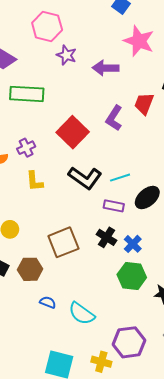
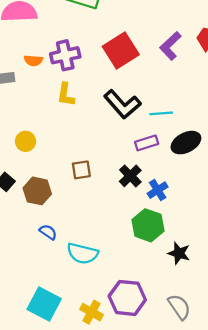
purple cross: (26, 148) -> (65, 55), size x1.4
purple rectangle: (114, 206) -> (147, 143), turned -42
brown square: (63, 242) -> (81, 170), size x0.6
cyan semicircle: (82, 313) -> (83, 253), turned -36

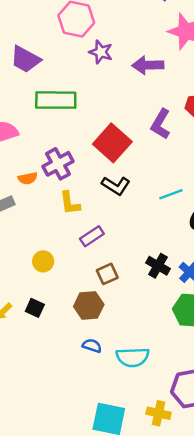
black L-shape: (122, 104) -> (116, 186), moved, size x0.7
purple rectangle: (147, 143) -> (92, 236), moved
brown hexagon: (37, 191) -> (89, 306), moved

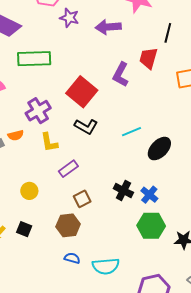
orange semicircle: (28, 178) -> (16, 135), moved

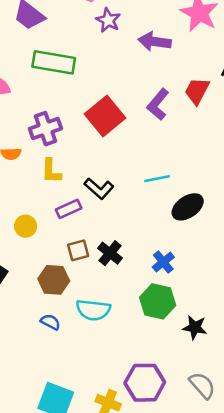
black L-shape: (86, 126) -> (99, 189), moved
yellow circle: (29, 191) -> (26, 226), moved
black cross: (123, 191) -> (110, 253), moved
cyan semicircle: (106, 266) -> (93, 310), moved

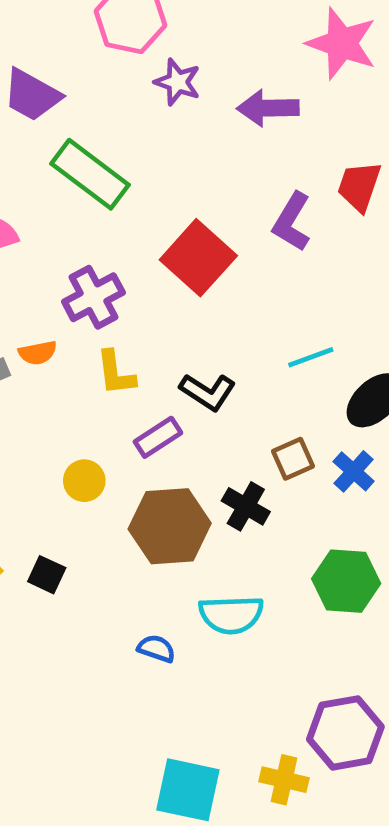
green rectangle: (54, 62) -> (90, 174), turned 36
brown square: (78, 250) -> (293, 459), moved
blue cross: (163, 262) -> (354, 471), moved
brown hexagon: (54, 280) -> (170, 526), moved, size x1.4

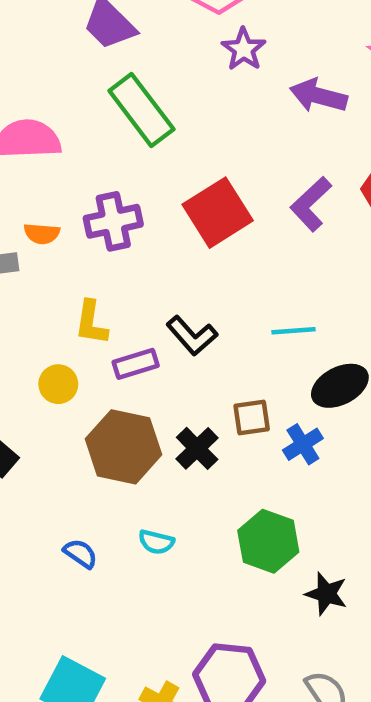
orange semicircle: (38, 353) -> (42, 234), moved
yellow L-shape: (116, 373) -> (91, 323), moved
cyan semicircle: (231, 615) -> (156, 542), size x0.6

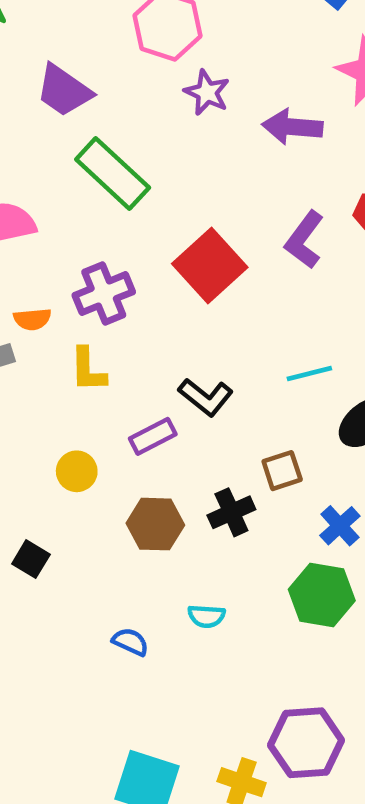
yellow L-shape: (91, 323) -> (88, 370), moved
blue cross: (303, 444) -> (340, 526), moved
brown hexagon: (124, 447) -> (155, 524), size x0.7
black cross: (197, 448) -> (231, 512), turned 30

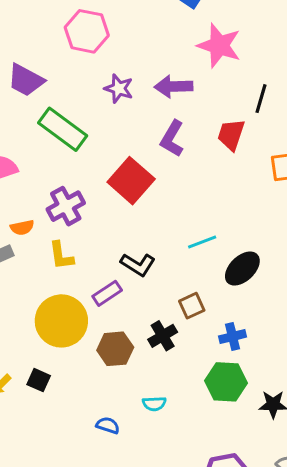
purple star: (207, 92) -> (119, 88), moved
purple L-shape: (304, 240) -> (172, 139), moved
yellow circle: (77, 471) -> (61, 321), size x2.0
blue cross: (340, 526) -> (233, 337), turned 35

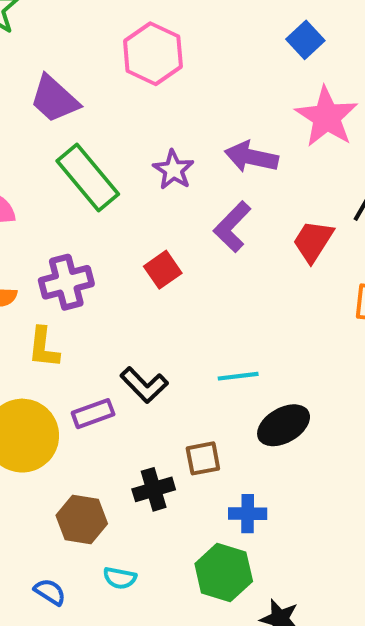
purple star: (119, 88) -> (173, 170), moved
red square: (131, 181) -> (163, 270), size x0.6
brown hexagon: (115, 349) -> (82, 519), moved

